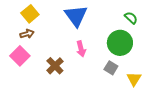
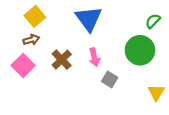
green semicircle: (131, 18) -> (153, 21), turned -88
brown cross: (55, 66) -> (62, 60), moved
gray square: (111, 68) -> (110, 79), moved

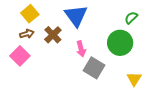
brown cross: (62, 60) -> (53, 35), moved
gray square: (110, 79) -> (94, 68), size x1.5

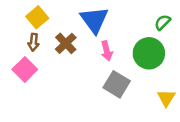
brown arrow: (27, 34) -> (33, 42), turned 112
pink arrow: (81, 49) -> (107, 51), moved

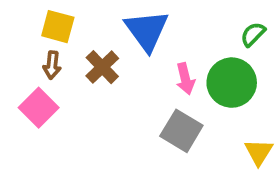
yellow square: (37, 17) -> (58, 27), turned -35
pink arrow: (107, 51) -> (185, 79), moved

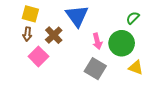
pink square: (39, 108) -> (38, 56), moved
yellow triangle: (259, 152) -> (136, 68), moved, turned -42

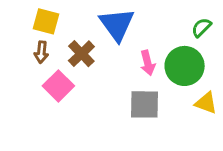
gray square: (95, 69) -> (145, 104), turned -30

